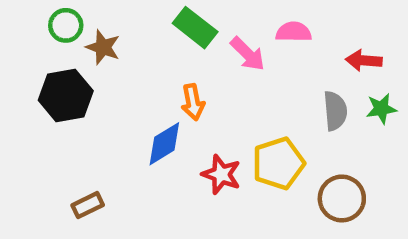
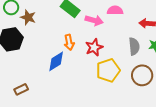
pink arrow: (248, 54) -> (94, 20), turned -30
red star: (221, 174) -> (94, 47), moved, turned 30
brown circle: (342, 198) -> (142, 75), moved

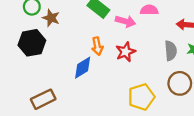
yellow pentagon: (108, 70) -> (141, 97), moved
brown rectangle: (21, 89) -> (43, 99), size x1.5

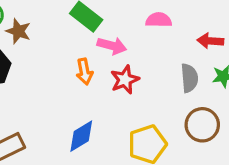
pink arrow: (126, 21) -> (112, 46), moved
blue diamond: (83, 68) -> (81, 136), moved

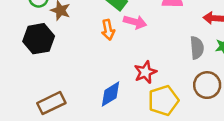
orange arrow: (84, 72) -> (108, 30), moved
red star: (125, 80) -> (145, 72), moved

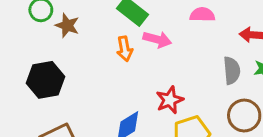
black hexagon: (39, 39) -> (45, 80), moved

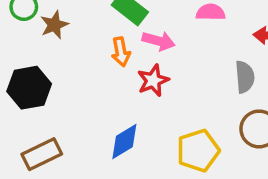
brown star: (67, 25) -> (54, 25), turned 30
red star: (170, 100) -> (153, 80), moved

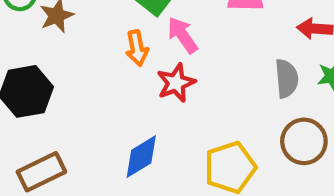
pink arrow: (159, 41) -> (182, 35), turned -140

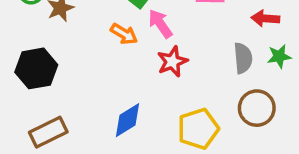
orange arrow: (137, 48) -> (124, 34), turned -48
red star: (176, 83) -> (172, 62), moved

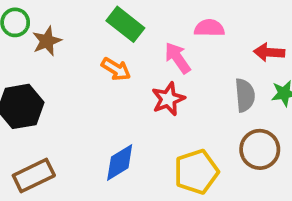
pink arrow: (160, 24) -> (178, 58), moved

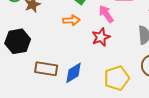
orange arrow: (116, 69) -> (71, 20), turned -35
brown rectangle: (34, 176) -> (46, 69), moved, turned 35

